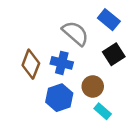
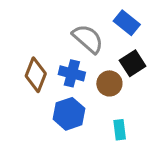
brown circle: (93, 86) -> (109, 83), moved
cyan rectangle: (103, 111) -> (120, 130), turned 42

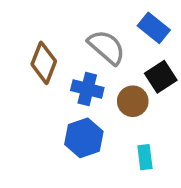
brown diamond: (36, 75) -> (44, 63), moved

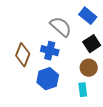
brown diamond: (44, 63) -> (23, 55), moved
brown circle: (133, 101) -> (89, 68), moved

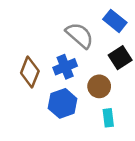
blue cross: (50, 51) -> (65, 67), turned -36
brown circle: (89, 68) -> (99, 86), moved

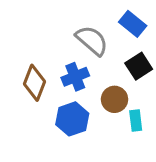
cyan rectangle: (108, 118) -> (136, 120), moved

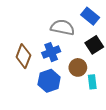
gray semicircle: (92, 40) -> (62, 27), turned -30

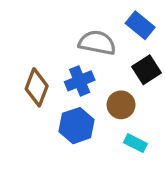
cyan rectangle: (92, 82) -> (135, 143), moved, turned -56

